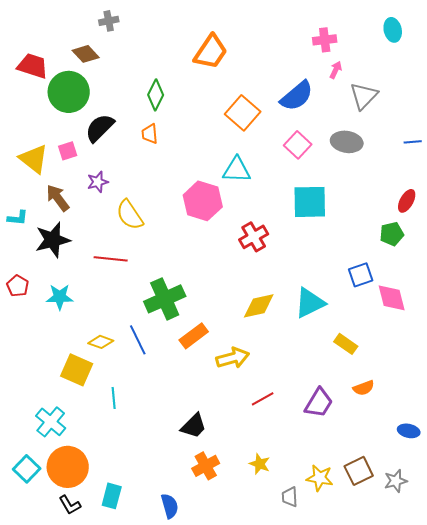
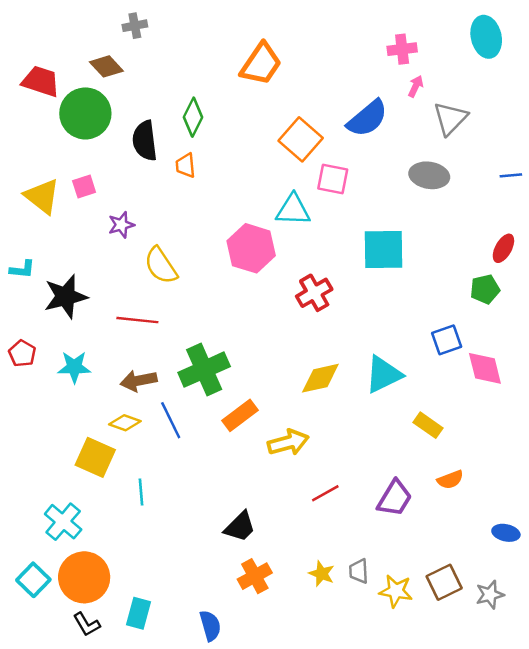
cyan ellipse: (393, 30) -> (486, 37), size x1.4
black semicircle: (100, 128) -> (145, 141), moved, turned -52
pink square: (298, 145) -> (333, 179), moved, turned -32
brown arrow: (58, 198) -> (139, 381), moved, turned -64
gray trapezoid: (290, 497) -> (359, 571), moved

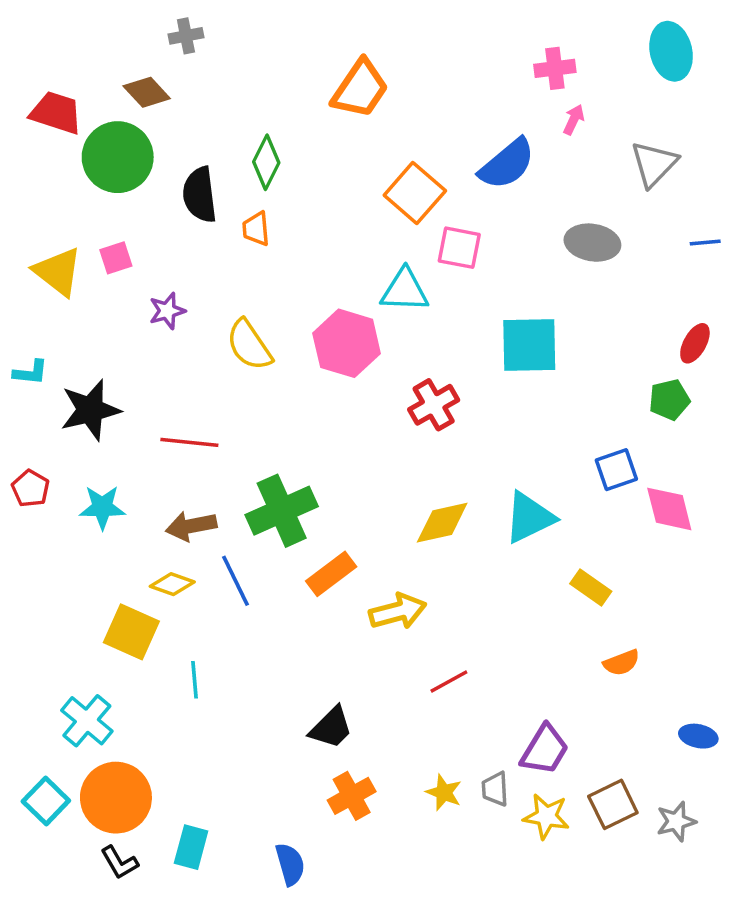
gray triangle: (450, 118) -> (654, 164), moved
yellow semicircle: (161, 266) -> (249, 345), moved
purple trapezoid: (395, 498) -> (545, 750), moved

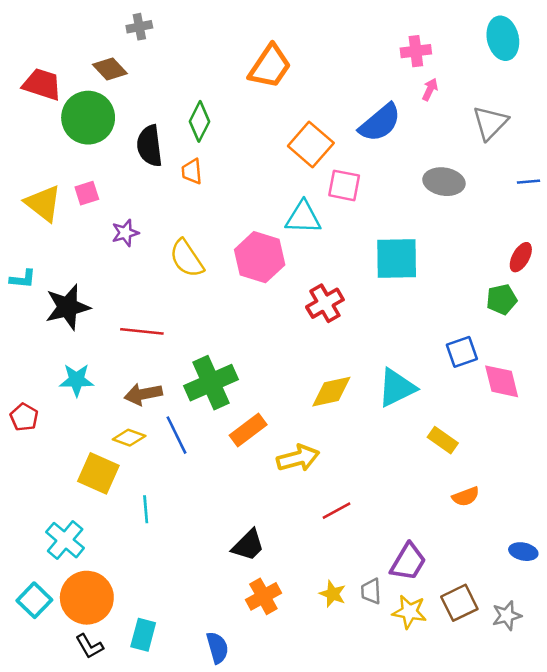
red pentagon: (31, 488) -> (24, 417), moved

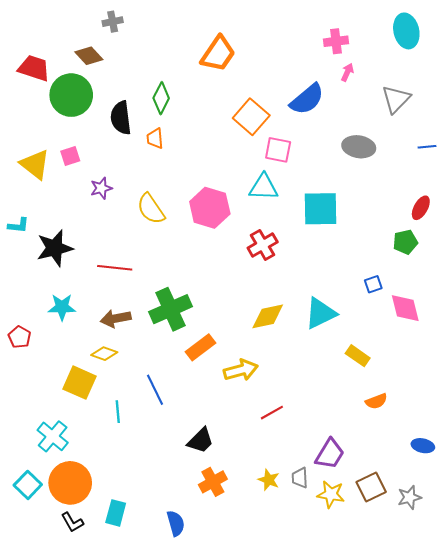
cyan triangle: (303, 217) -> (264, 187), moved
blue square: (462, 352) -> (373, 284), size x0.7
blue line: (176, 435) -> (155, 390), moved

